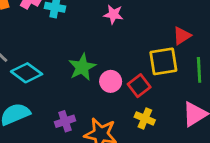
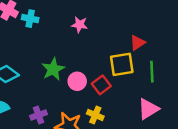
yellow cross: (145, 118) -> (95, 115), moved

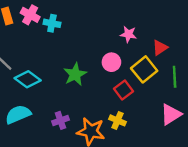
pink star: (80, 25) -> (128, 34), moved
yellow square: (122, 64) -> (144, 69), turned -30
pink circle: (77, 81) -> (111, 62), moved

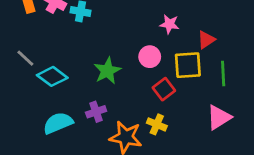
yellow square: (144, 69) -> (188, 65), turned 35
cyan semicircle: (18, 114) -> (58, 123), moved
purple cross: (60, 120) -> (96, 112), moved

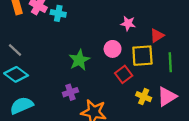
cyan diamond: (52, 76) -> (16, 74), moved
cyan semicircle: (58, 123) -> (22, 105), moved
yellow cross: (157, 124) -> (144, 97), moved

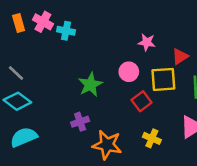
yellow cross: (144, 97) -> (152, 138), moved

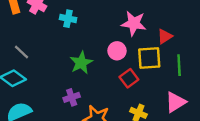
cyan cross: (66, 31) -> (68, 19), moved
pink star: (147, 42) -> (134, 23), size x1.5
gray line: (16, 73) -> (21, 52), moved

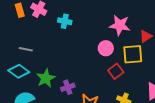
gray line: (21, 52) -> (26, 49), turned -32
green star: (81, 63) -> (46, 78), moved

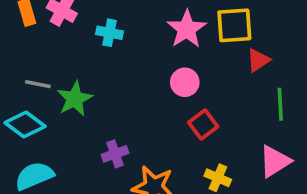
pink star: (120, 25) -> (187, 29), moved, turned 30
yellow square: (133, 54) -> (234, 25), moved
green star: (46, 78) -> (75, 99), moved

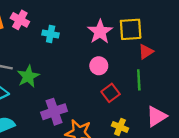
green line: (280, 104) -> (139, 80), moved
purple cross: (115, 154) -> (54, 112), size x1.5

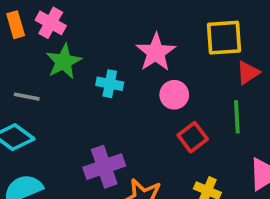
pink star: (100, 32) -> (156, 52), moved
cyan cross: (51, 34) -> (110, 84), moved
green star: (28, 76) -> (64, 62), moved

